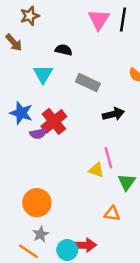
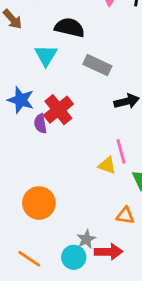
black semicircle: (64, 50) -> (70, 28), size x1.5
purple semicircle: (38, 134) -> (40, 124), turned 91
gray star: (41, 234) -> (86, 239), moved
red arrow: (84, 245) -> (109, 252), moved

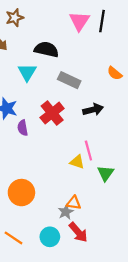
red cross: (58, 110) -> (52, 113), moved
orange triangle: (125, 216) -> (74, 203), moved
gray star: (86, 239) -> (66, 212), moved
red arrow: (109, 252) -> (78, 232), turned 50

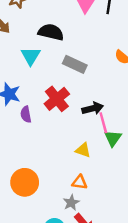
black arrow: (93, 110) -> (93, 108), moved
pink line: (88, 151) -> (103, 123), moved
green triangle: (105, 173) -> (113, 138), moved
orange triangle: (74, 203) -> (79, 182), moved

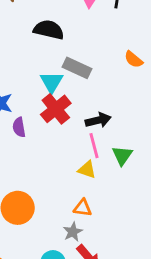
cyan triangle: (31, 56) -> (52, 82), moved
pink line: (103, 123) -> (94, 146), moved

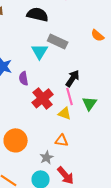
red cross: (56, 109) -> (43, 98), moved
black arrow: (98, 120) -> (73, 78), turned -42
purple semicircle: (19, 127) -> (24, 78), moved
gray star: (73, 232) -> (47, 157), moved

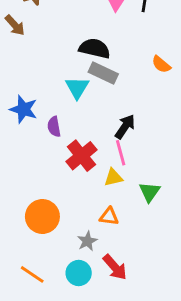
black semicircle: (38, 14) -> (95, 48), moved
green triangle: (90, 103) -> (150, 192), moved
yellow triangle: (65, 113) -> (113, 177), turned -32

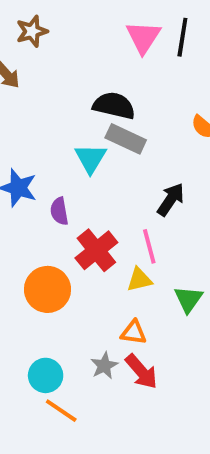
black arrow: (125, 127) -> (171, 199), moved
orange circle: (42, 216) -> (48, 289), moved
red arrow: (115, 267) -> (141, 372), moved
cyan circle: (79, 273) -> (46, 375), moved
orange line: (32, 274) -> (61, 411), moved

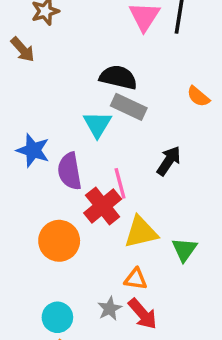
purple semicircle: (59, 211) -> (70, 171), size x1.5
pink line: (149, 246) -> (120, 183), moved
yellow triangle: (139, 280) -> (141, 232), size x1.5

